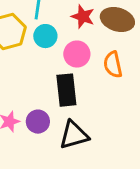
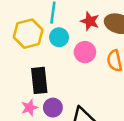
black rectangle: (66, 90) -> (39, 80), moved

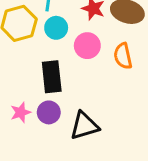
black rectangle: (39, 80) -> (52, 77), moved

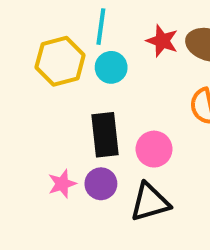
pink circle: (87, 46) -> (154, 149), moved

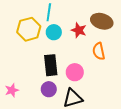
red star: (162, 41) -> (79, 30), moved
pink star: (62, 184) -> (12, 90), moved

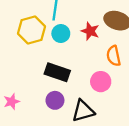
black rectangle: (51, 65) -> (57, 72), turned -65
pink circle: (75, 72) -> (101, 82), moved

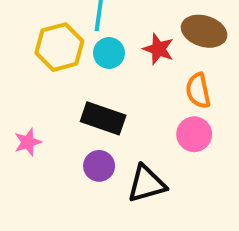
pink circle: (101, 82) -> (194, 134), moved
pink star: (12, 102) -> (28, 142), moved

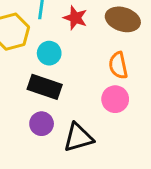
red star: (158, 49) -> (75, 18), moved
cyan circle: (109, 53) -> (49, 53), moved

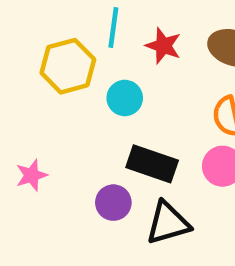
black rectangle: (45, 87) -> (152, 164), moved

